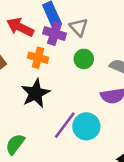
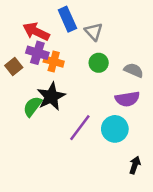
purple cross: (55, 34) -> (37, 53), moved
cyan circle: (86, 126) -> (115, 129), moved
green semicircle: (15, 144) -> (32, 106), moved

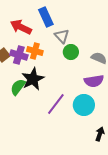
gray triangle: (94, 32) -> (62, 36), moved
purple cross: (37, 53) -> (19, 55), moved

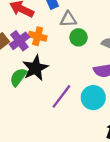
gray triangle: (62, 36) -> (68, 19), turned -49
purple cross: (19, 55) -> (19, 41), turned 36

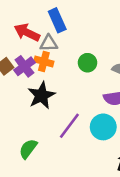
gray triangle: (68, 19) -> (49, 43), moved
green semicircle: (18, 77) -> (28, 149), moved

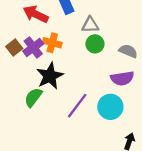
gray triangle: (49, 43) -> (90, 25), moved
green semicircle: (28, 149) -> (33, 97), moved

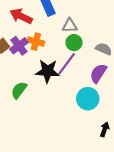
black star: (50, 76) -> (48, 71), moved, turned 30
purple semicircle: (122, 78) -> (98, 73), turned 132
purple line: (77, 106) -> (67, 64), moved

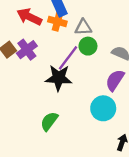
orange cross: (36, 42) -> (57, 21), moved
purple line: (67, 64) -> (68, 58), moved
green semicircle: (19, 90) -> (49, 121), moved

